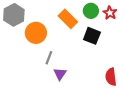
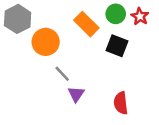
gray line: (49, 58) -> (62, 74), turned -64
red semicircle: (111, 77) -> (121, 103), moved

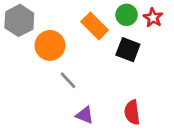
purple triangle: (76, 94) -> (85, 115), moved, turned -42

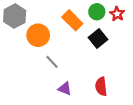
black square: (128, 50) -> (98, 38), turned 30

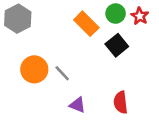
orange circle: (38, 35) -> (34, 69), moved

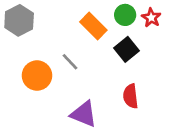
gray line: (62, 73) -> (70, 62), moved
red semicircle: (121, 102) -> (131, 96), moved
purple triangle: (77, 105) -> (84, 114), size x1.5

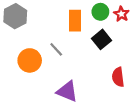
orange rectangle: (93, 26) -> (75, 21), turned 45
red semicircle: (131, 96) -> (118, 77), moved

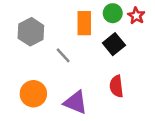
gray hexagon: (15, 16) -> (31, 32), moved
orange circle: (30, 60) -> (33, 94), moved
red semicircle: (118, 77) -> (116, 86), moved

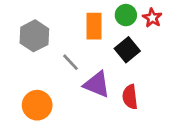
purple triangle: (76, 102) -> (97, 84), moved

